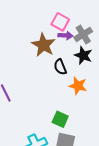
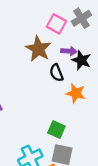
gray cross: (83, 34) -> (81, 18), moved
purple arrow: (65, 35) -> (69, 51), moved

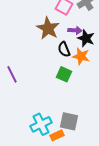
orange star: (76, 93) -> (81, 56), moved
green square: (56, 130) -> (64, 74), moved

